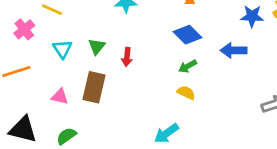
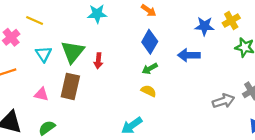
blue diamond: (188, 35) -> (150, 42), turned 75
green triangle: (97, 46) -> (73, 52), size x1.6

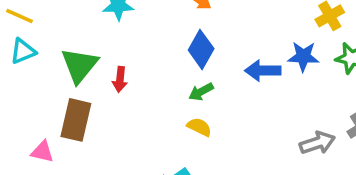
blue star: (204, 26) -> (303, 56), moved
cyan triangle: (44, 54) -> (23, 51), moved, turned 42
pink triangle: (41, 94) -> (42, 152), moved

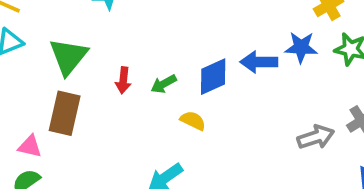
blue diamond: (201, 49) -> (213, 77), moved, turned 36
red arrow: (120, 79) -> (123, 80), moved
green arrow: (201, 92) -> (164, 84), moved

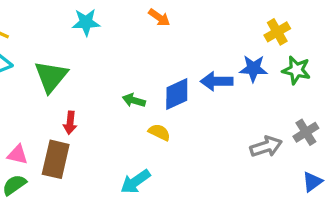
red arrow: (123, 80) -> (70, 123), moved
green arrow: (164, 84) -> (134, 100), turned 45
brown rectangle: (65, 113) -> (56, 159), moved

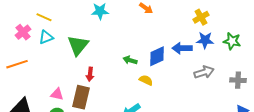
yellow cross: (277, 32) -> (201, 17), moved
gray cross: (306, 132) -> (238, 80), turned 35
gray arrow: (266, 147) -> (204, 72), moved

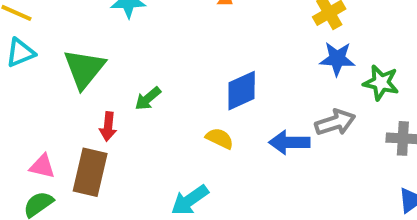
green star: (232, 41) -> (381, 83), moved
blue arrow: (182, 48) -> (289, 142), moved
green arrow: (130, 60) -> (148, 99), moved, turned -56

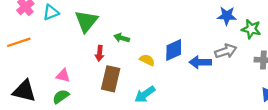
blue diamond: (242, 91) -> (174, 50), moved
green arrow: (148, 99) -> (122, 38), turned 56
yellow semicircle: (220, 138) -> (147, 60), moved
brown rectangle: (90, 172) -> (111, 79), moved

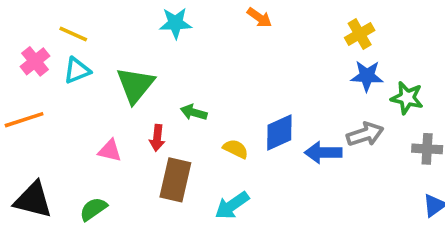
pink triangle: (63, 76) -> (110, 151), moved

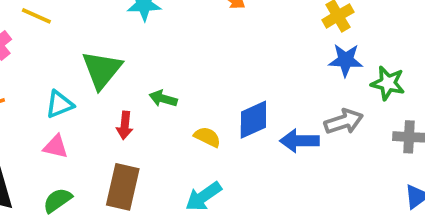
cyan triangle: (77, 70) -> (59, 104), moved
pink triangle: (110, 151) -> (56, 147), moved
brown rectangle: (175, 180) -> (123, 187), moved

